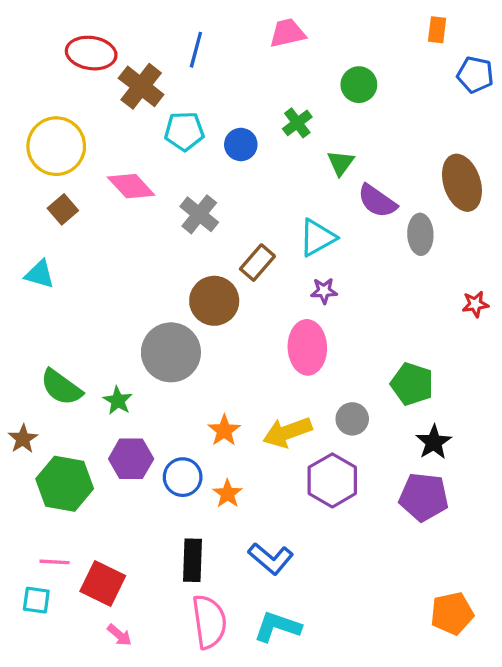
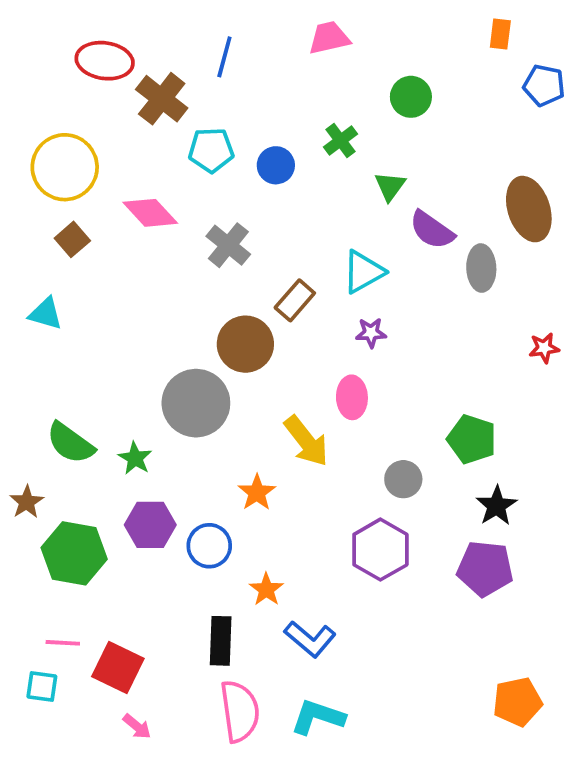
pink ellipse: (307, 347) -> (352, 397), size x0.7
yellow arrow: (287, 432) -> (306, 441), moved, turned -108
orange star: (228, 494) -> (266, 589), moved

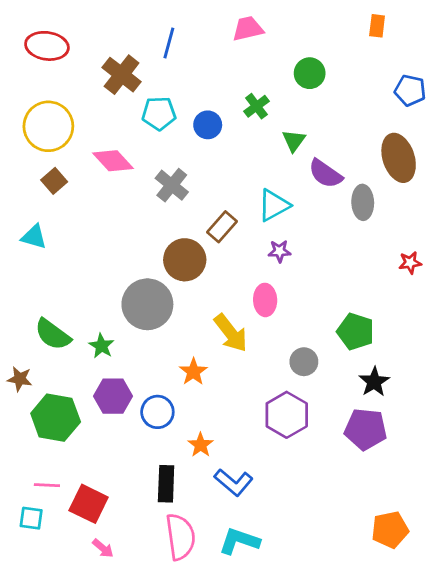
red ellipse: (105, 61) -> (47, 46), moved
blue pentagon: (544, 85) -> (410, 90), moved
brown star: (27, 502) -> (20, 379), turned -30

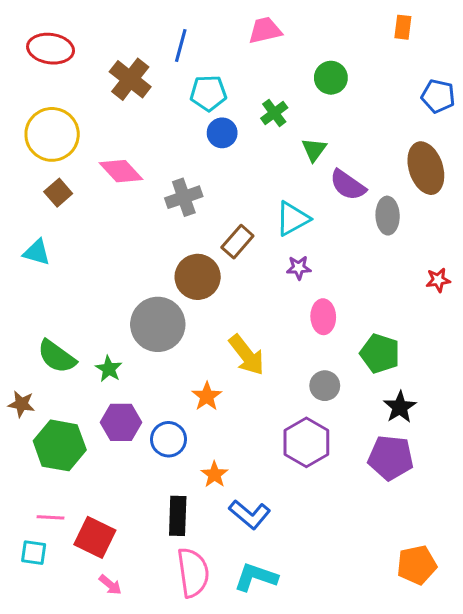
cyan pentagon: (159, 113) -> (208, 93), moved
gray cross: (172, 185) -> (184, 197), turned 32
pink ellipse: (265, 300) -> (323, 317), moved

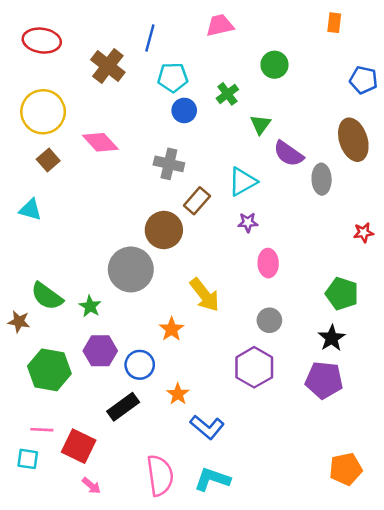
gray cross: (184, 197) -> (169, 164), moved, turned 32
green pentagon: (380, 353) -> (342, 294), moved
brown star: (21, 404) -> (19, 322), moved
black rectangle: (178, 516) -> (123, 407), moved, turned 52

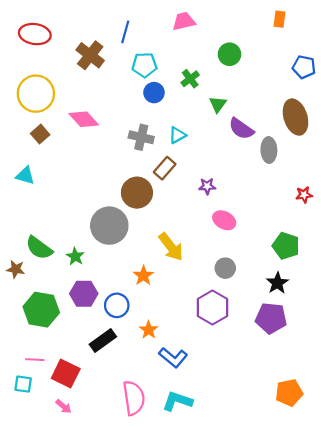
cyan triangle: (243, 182) -> (177, 135), moved, size x0.7
pink ellipse: (268, 263) -> (224, 220), turned -60
pink arrow: (91, 486) -> (64, 406), moved

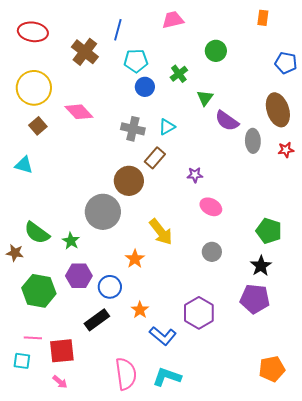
red star: (304, 195) -> (286, 150), moved
purple hexagon: (212, 307) -> (199, 313), moved
red square: (66, 373) -> (62, 351), turned -32

